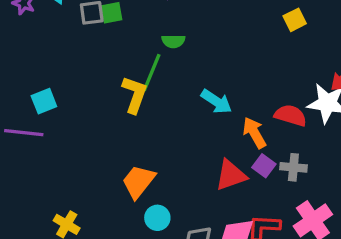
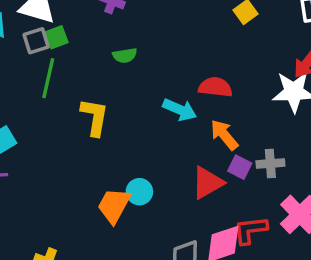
green line: (152, 72) -> (48, 78), moved
red semicircle: (290, 115) -> (215, 87), moved
cyan circle: (157, 218) -> (139, 192), moved

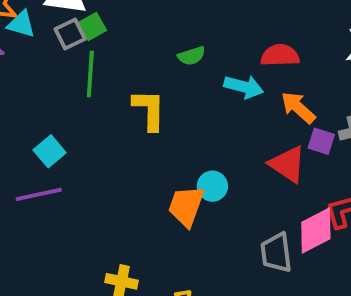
green semicircle: (125, 55) -> (192, 56), moved
red triangle: (208, 183) -> (288, 164), turned -48

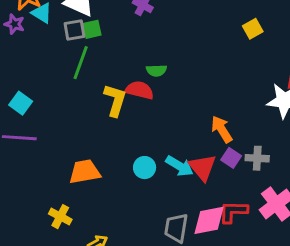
red semicircle: (280, 55) -> (140, 90), moved
cyan arrow: (244, 87) -> (179, 166), moved
cyan square: (50, 151) -> (21, 103), moved, turned -30
orange trapezoid: (186, 206) -> (85, 172), moved, turned 44

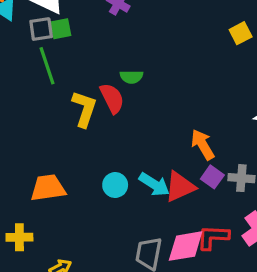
green line: (81, 63) -> (47, 66), turned -40
red semicircle: (140, 90) -> (112, 98), turned 48
red triangle: (202, 167) -> (180, 187), turned 44
yellow cross: (60, 217) -> (19, 237), turned -30

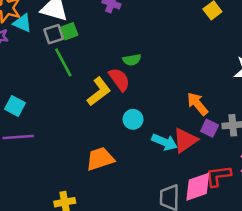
yellow L-shape: (84, 109) -> (99, 92), turned 44
cyan circle: (115, 185) -> (133, 119), moved
orange trapezoid: (48, 188) -> (100, 159), moved

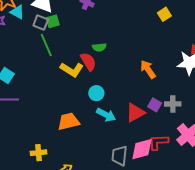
gray square: (54, 34) -> (41, 23), turned 35
yellow L-shape: (99, 92) -> (72, 70), turned 65
orange arrow: (197, 104) -> (148, 69), moved
cyan arrow: (165, 142) -> (106, 115), moved

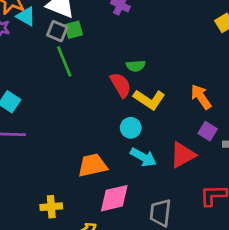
yellow L-shape: (72, 70) -> (149, 99), moved
purple square: (155, 105) -> (208, 131), moved
pink diamond: (142, 149) -> (114, 198), moved

